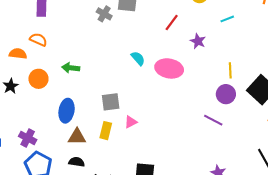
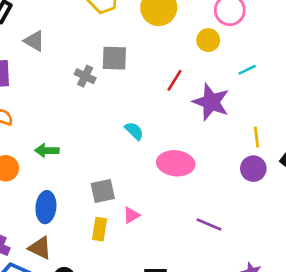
purple star: (198, 41) -> (211, 102), size x1.8
pink ellipse: (169, 68) -> (176, 163), moved
purple line: (213, 120) -> (209, 224), moved
brown triangle: (77, 137) -> (40, 248), moved, turned 30

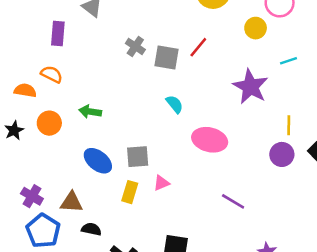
gray square: (114, 58) -> (167, 58), moved
red line: (175, 80) -> (198, 47), moved
blue ellipse: (46, 207) -> (98, 161), moved, turned -64
brown triangle: (40, 248) -> (71, 202), turned -30

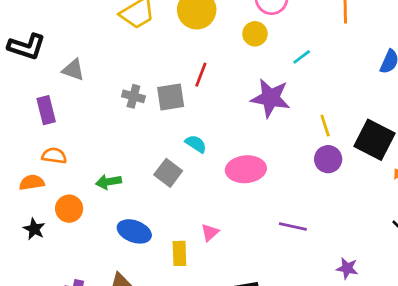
gray square: (138, 157) -> (168, 173), moved, turned -30

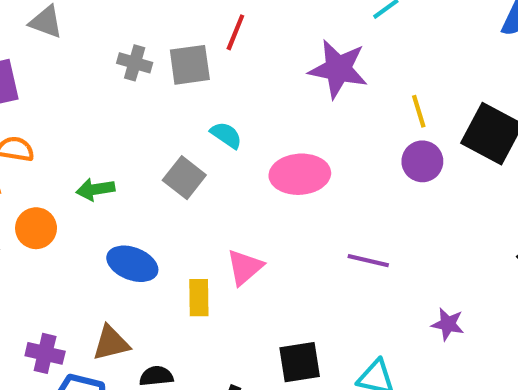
pink triangle: (210, 232) -> (245, 267), size x1.4

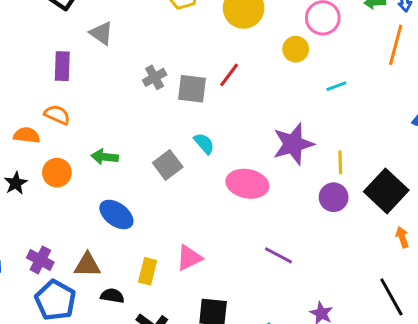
gray cross: (135, 63) -> (155, 77), turned 30
purple star: (338, 69) -> (293, 144), moved, turned 30
pink triangle: (245, 267) -> (189, 258), moved
yellow rectangle: (199, 298) -> (148, 271), moved

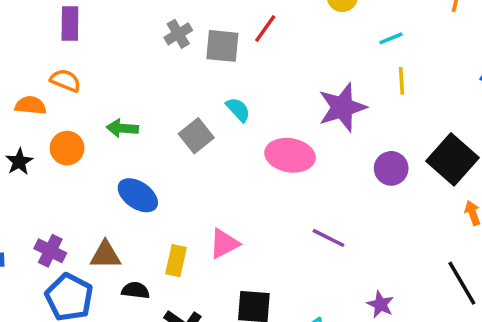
yellow line: (340, 162) -> (402, 81), moved

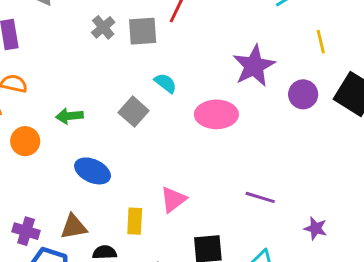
yellow line: (402, 81) -> (321, 42), moved
purple circle: (391, 168) -> (303, 94), moved
purple line: (328, 238) -> (260, 197), moved

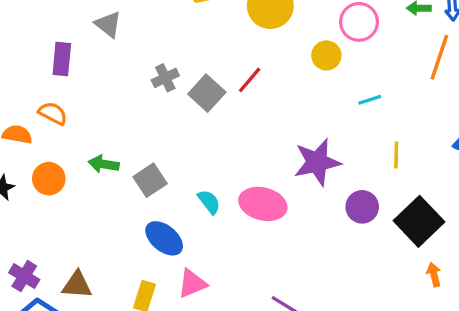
gray square: (143, 31) -> (207, 93), turned 32
cyan semicircle: (165, 83) -> (209, 202), moved
gray square: (134, 112) -> (150, 180), moved
blue ellipse: (93, 171) -> (164, 238), moved

